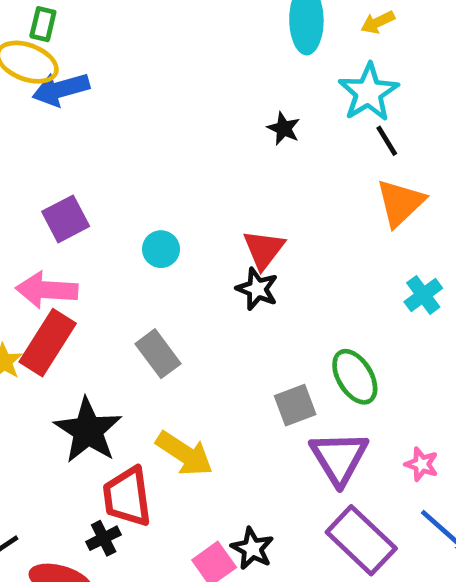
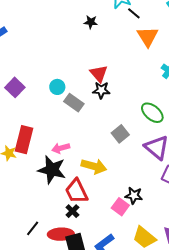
pink arrow: (47, 290) -> (61, 148), moved, size x0.7
gray rectangle: (158, 354) -> (74, 103), moved
gray square: (295, 405) -> (120, 134), moved

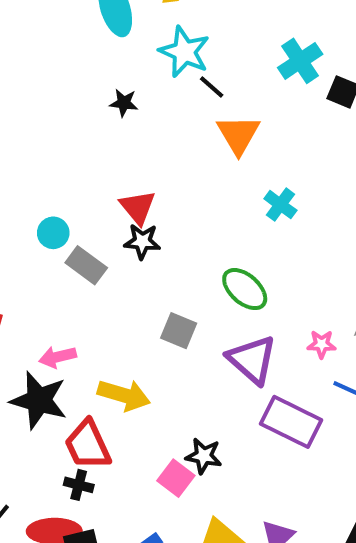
gray square: (120, 134) -> (179, 331), turned -30
black cross: (72, 211) -> (79, 485), turned -32

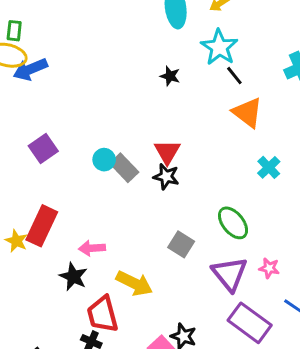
orange triangle: (238, 135) -> (247, 113), turned -32
gray rectangle: (86, 265) -> (124, 168), moved
pink star: (322, 344) -> (269, 268), moved
black star: (39, 400) -> (73, 277), size x0.7

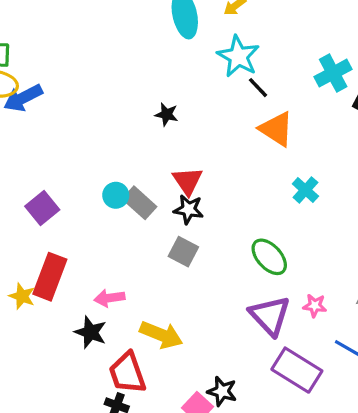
black star: (170, 76) -> (167, 114), moved
purple square: (43, 149) -> (42, 208), moved
gray square: (181, 244) -> (183, 252), moved

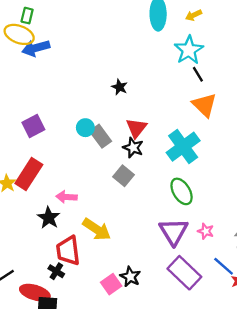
black star: (167, 114) -> (120, 87), moved
cyan cross: (305, 190) -> (183, 147), moved, size x1.8

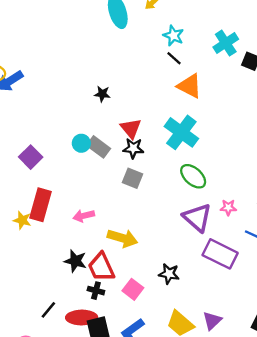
cyan star: (189, 50) -> (173, 36), moved, size x0.7
black star: (49, 218) -> (75, 261), moved
pink square: (111, 284) -> (133, 289), moved

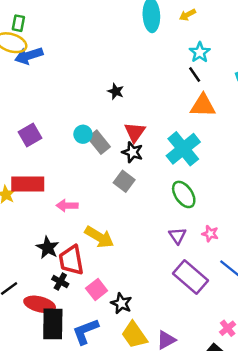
orange triangle: (190, 86) -> (203, 106), turned -40
red rectangle: (40, 205) -> (28, 184), turned 60
purple triangle: (197, 217) -> (178, 236), size x0.6
black star: (169, 274) -> (121, 303), moved

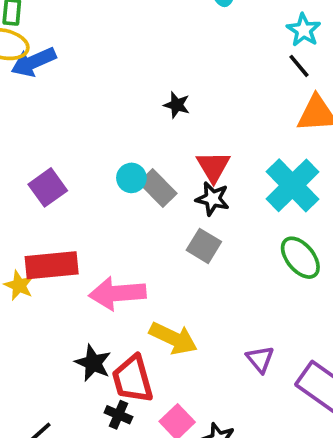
pink arrow: (67, 206) -> (117, 293), size x1.6
purple triangle: (178, 236) -> (260, 359), moved

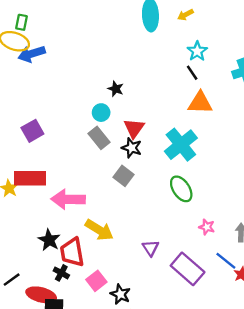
cyan circle: (131, 178) -> (101, 113), moved

